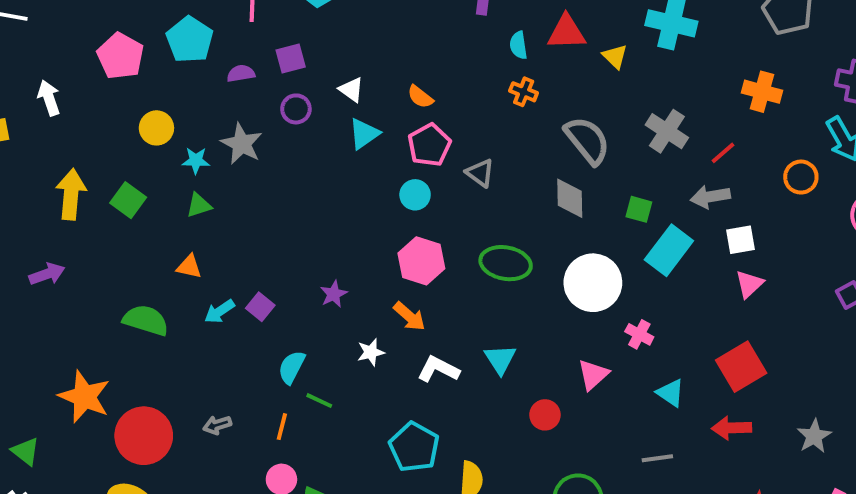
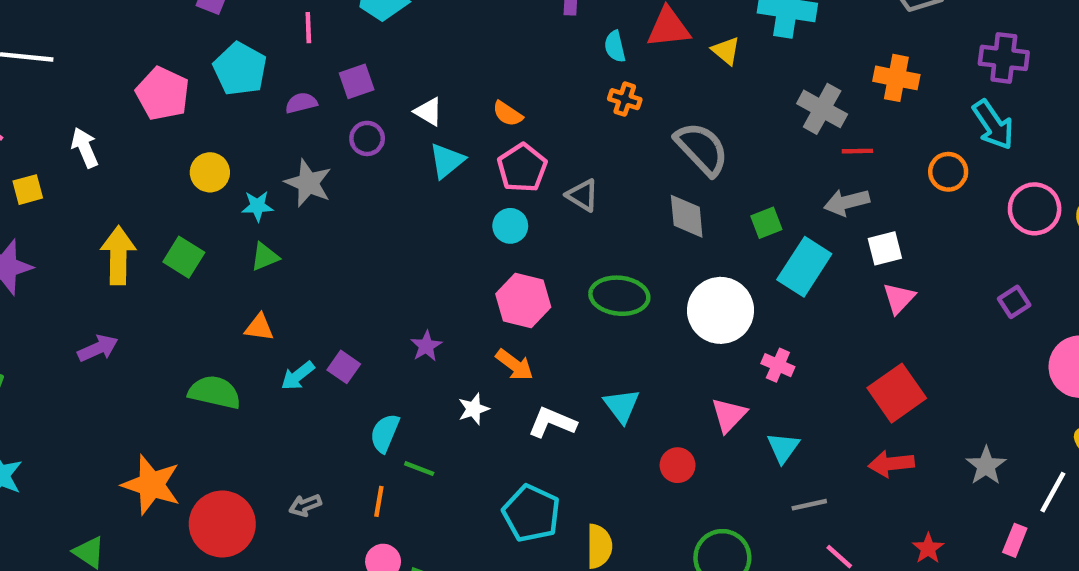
gray cross: (667, 131) -> (822, 109), moved
red line: (723, 153) -> (857, 151), turned 44
green square: (639, 209) -> (766, 223), turned -32
cyan triangle: (671, 393) -> (783, 448), moved, turned 36

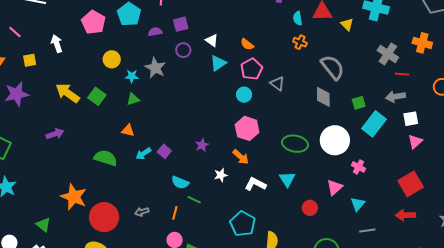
yellow arrow: (118, 255) -> (68, 93), turned -60
green ellipse: (619, 296) -> (295, 144), moved
cyan semicircle: (385, 433) -> (180, 183), turned -96

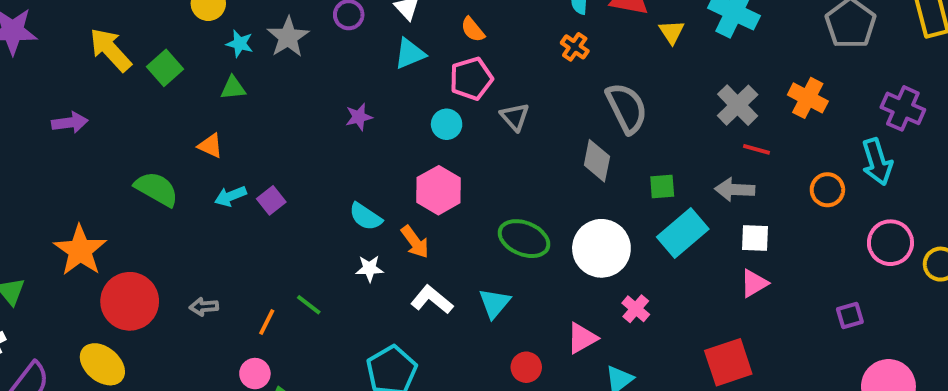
purple star: (202, 145) -> (359, 117), moved
cyan semicircle: (180, 183) -> (365, 217), moved

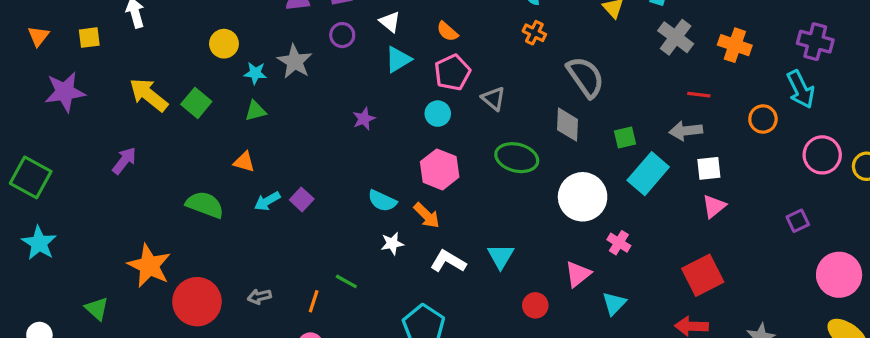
gray cross: (738, 105) -> (676, 37), moved
purple arrow: (70, 123) -> (124, 161), turned -36
green ellipse: (524, 239) -> (517, 158), moved

